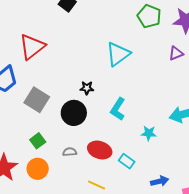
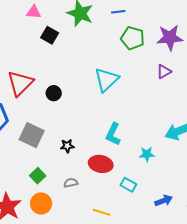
black star: (87, 88) -> (67, 146), moved
black circle: (74, 113) -> (54, 93), moved, size x0.6
red ellipse: (100, 150) -> (101, 164), moved

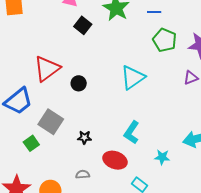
green square: (38, 176) -> (31, 143), moved

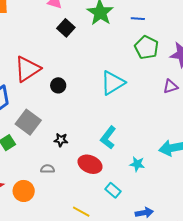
gray semicircle: (83, 174) -> (47, 169), moved

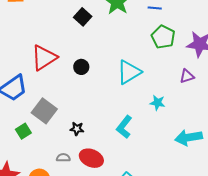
black circle: (58, 85) -> (81, 67), moved
red ellipse: (90, 164) -> (91, 158), moved
cyan star: (137, 164) -> (157, 103), moved

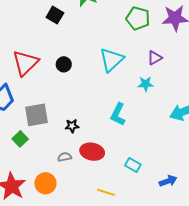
purple triangle: (187, 76) -> (155, 58), moved
gray square: (44, 111) -> (36, 115), turned -35

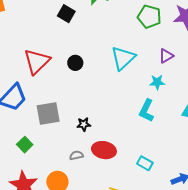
cyan L-shape: (118, 114) -> (147, 111), moved
green square: (20, 139) -> (25, 145), moved

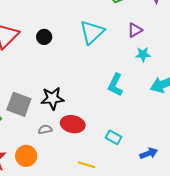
cyan star: (157, 82) -> (143, 54), moved
gray square: (48, 113) -> (19, 104), moved, turned 30
black star: (84, 124) -> (52, 98), size x1.6

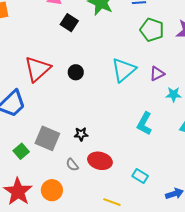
purple triangle: (135, 30) -> (157, 74), moved
black star: (52, 98) -> (81, 134), size x0.6
gray semicircle: (45, 129) -> (72, 165), turned -120

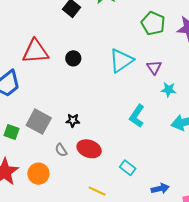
red triangle: (37, 69) -> (35, 51), turned 32
purple triangle: (157, 74) -> (154, 67), turned -42
green square: (21, 151) -> (11, 132), turned -35

